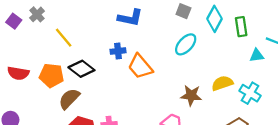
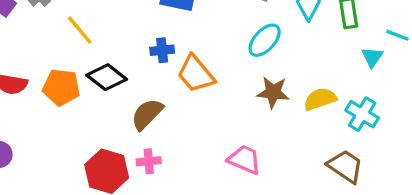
cyan triangle: (257, 55) -> (372, 57), turned -48
brown star: (191, 95) -> (273, 92), moved
brown semicircle: (69, 99) -> (147, 114), moved

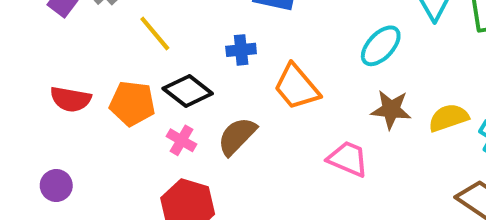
blue cross: (162, 50) -> (241, 50), moved
pink trapezoid: (244, 160) -> (348, 159), moved
pink cross: (149, 161) -> (182, 140), moved, turned 35

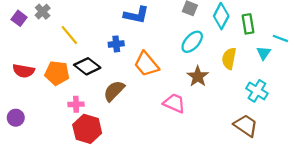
brown star: (391, 110) -> (198, 76), turned 30
yellow semicircle: (449, 118) -> (229, 59), moved, turned -60
pink cross: (182, 140) -> (76, 104), moved, turned -32

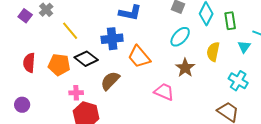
blue cross: (116, 44) -> (112, 39), size x1.5
red semicircle: (24, 71) -> (29, 63), turned 84

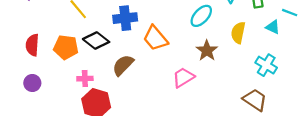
cyan triangle: (244, 47) -> (273, 27), turned -40
pink trapezoid: (164, 92) -> (183, 77), turned -55
purple circle: (22, 105) -> (32, 83), moved

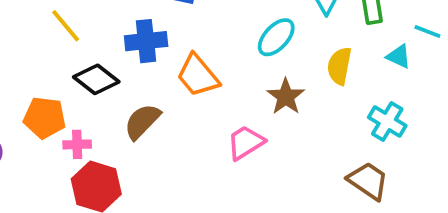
orange pentagon: (66, 47) -> (45, 118), moved

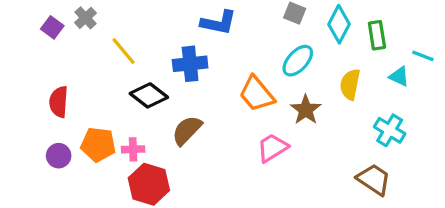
orange trapezoid: (198, 76) -> (257, 94), moved
orange pentagon: (45, 118) -> (98, 145), moved

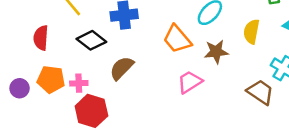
red semicircle: (59, 102) -> (41, 38), moved
brown star: (306, 110) -> (216, 52), turned 30
brown trapezoid: (374, 179) -> (260, 92), moved

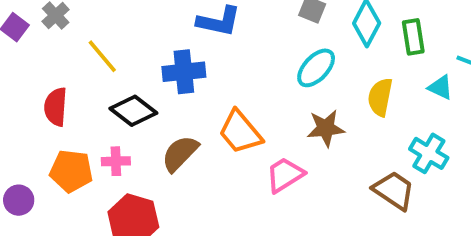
orange trapezoid: (177, 39) -> (240, 132), moved
pink cross: (79, 83) -> (116, 161), moved
purple circle: (20, 88) -> (19, 200), moved

